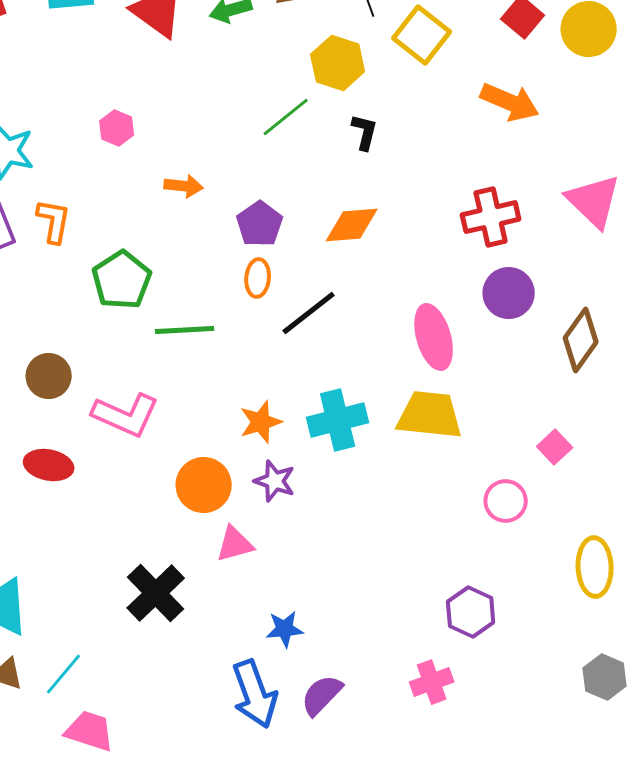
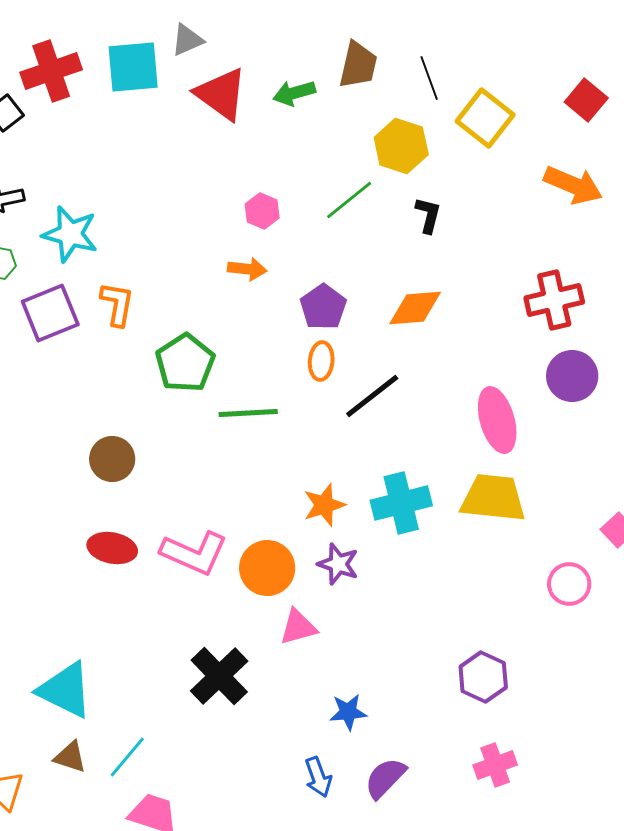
pink hexagon: (117, 128) -> (262, 211), moved
pink L-shape: (126, 415) -> (194, 553), moved
purple hexagon: (471, 612) -> (483, 677), moved
blue arrow: (255, 694) -> (318, 777), size x0.6

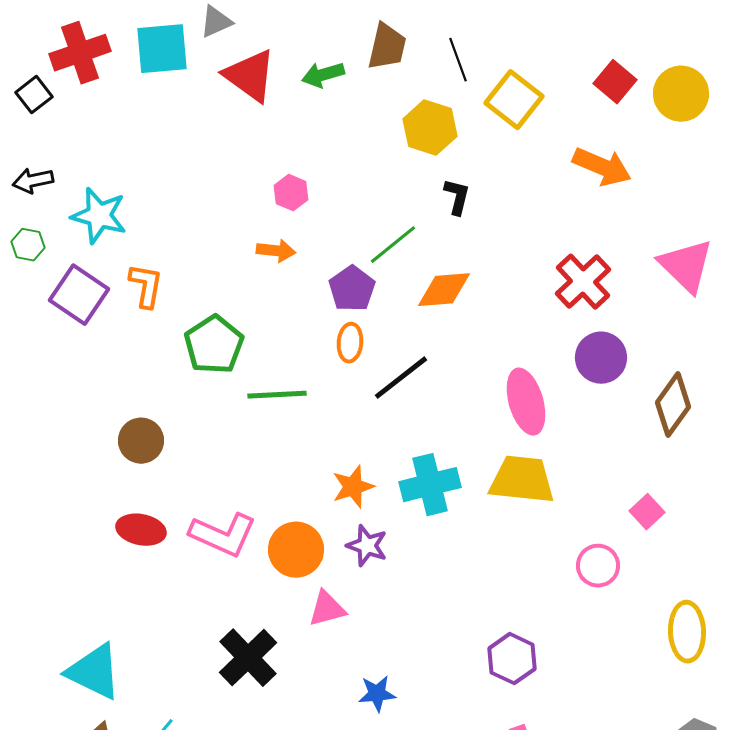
green line: (349, 200) -> (393, 245), moved
red cross: (554, 300) -> (583, 282), turned -30
purple square: (50, 313) -> (79, 295), turned -34

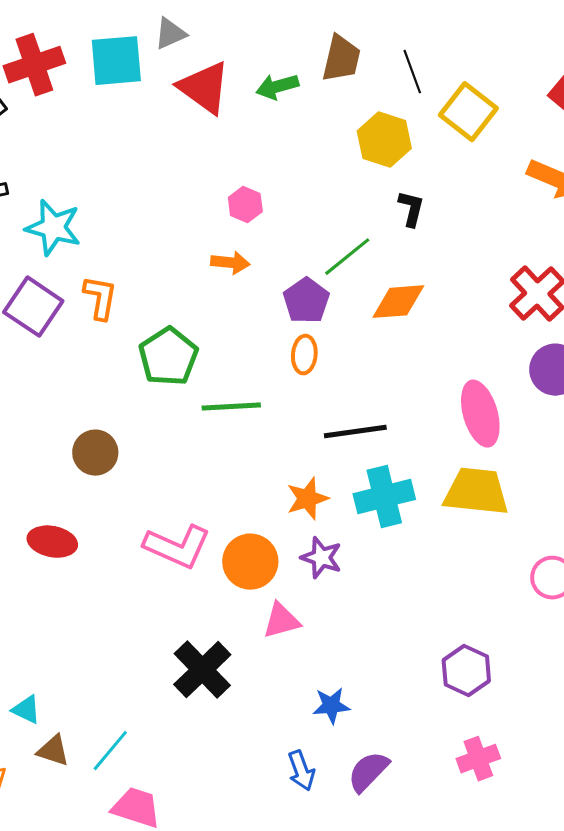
black line: (401, 378) -> (355, 432), moved, turned 30
red ellipse: (141, 530) -> (52, 542), moved
cyan triangle: (94, 672) -> (26, 710), moved, size x0.5

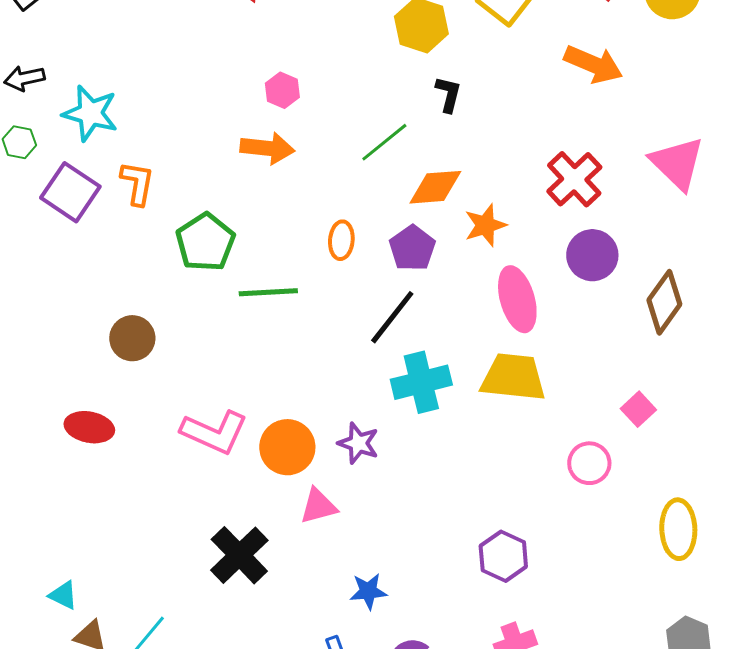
orange arrow: (230, 263) -> (267, 148), size x1.4
purple pentagon: (306, 301) -> (412, 248), moved
black line: (355, 432) -> (392, 317), turned -44
orange star: (307, 499) -> (485, 225), moved

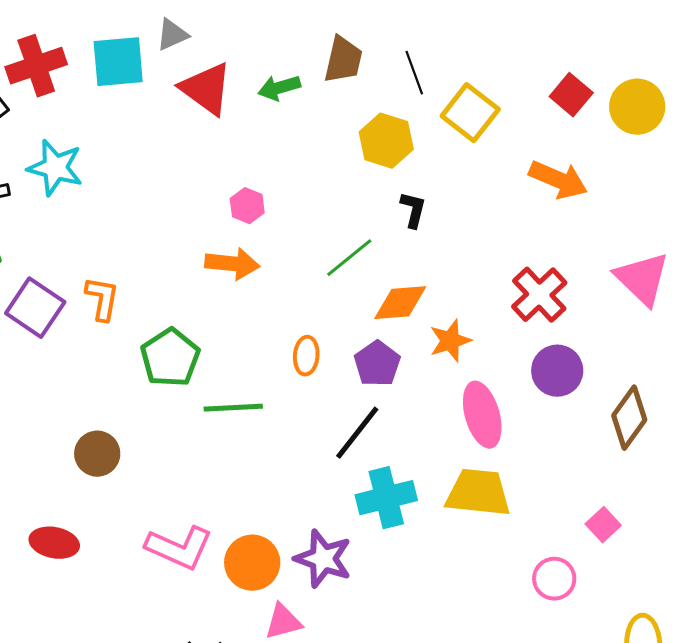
cyan star: (90, 113) -> (55, 168), moved
purple star: (358, 443) -> (323, 559), size x1.4

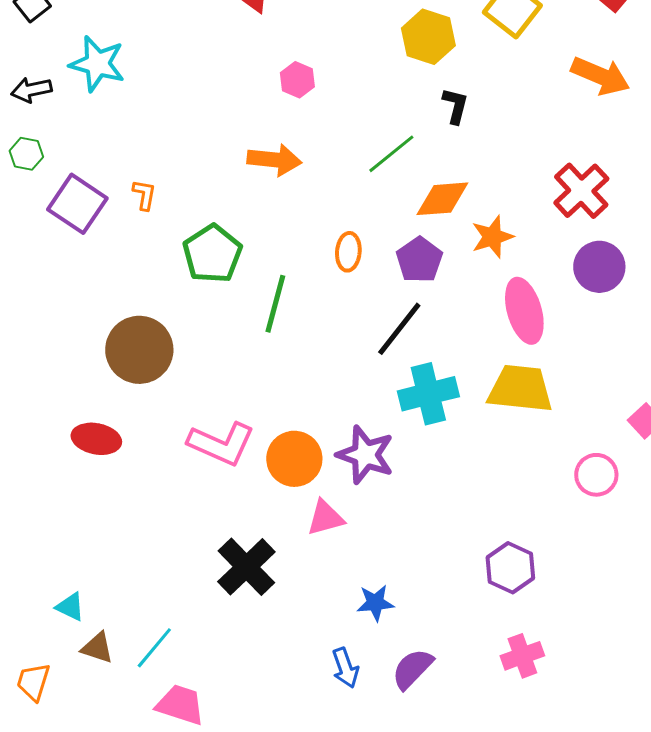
pink hexagon: (247, 206) -> (297, 80), moved
orange L-shape: (102, 299) -> (144, 195), size x0.7
green line: (233, 408) -> (275, 304), turned -72
brown circle: (97, 454) -> (139, 350), size x1.5

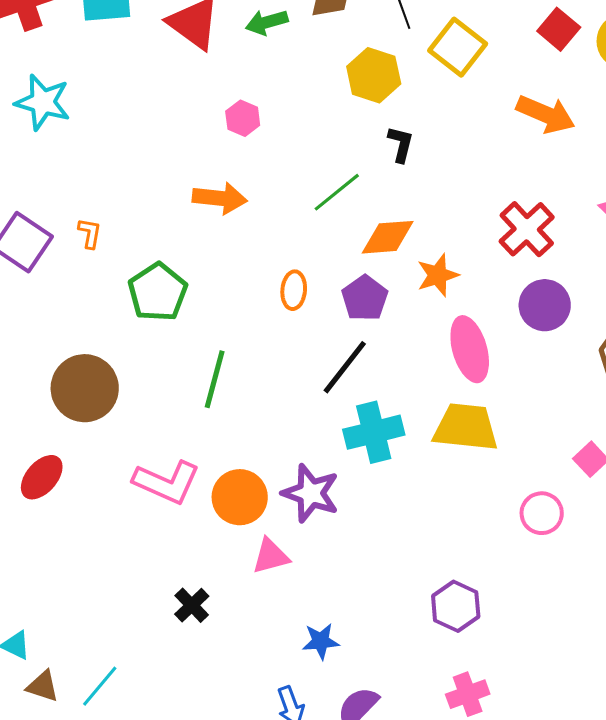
green line: (275, 304) -> (215, 379), moved
red ellipse: (96, 439) -> (42, 477), turned -60
black cross: (246, 567) -> (192, 605), size x0.6

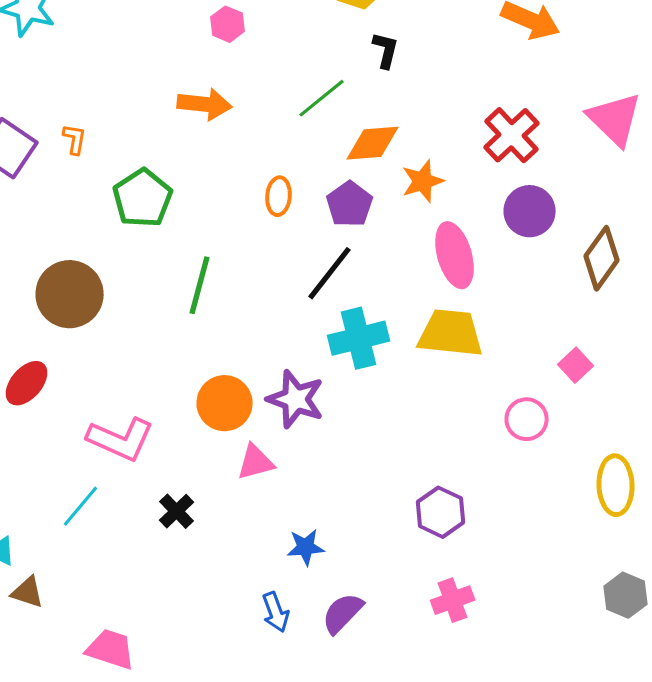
pink L-shape: (167, 482) -> (121, 439), moved
cyan line: (100, 686) -> (81, 506), moved

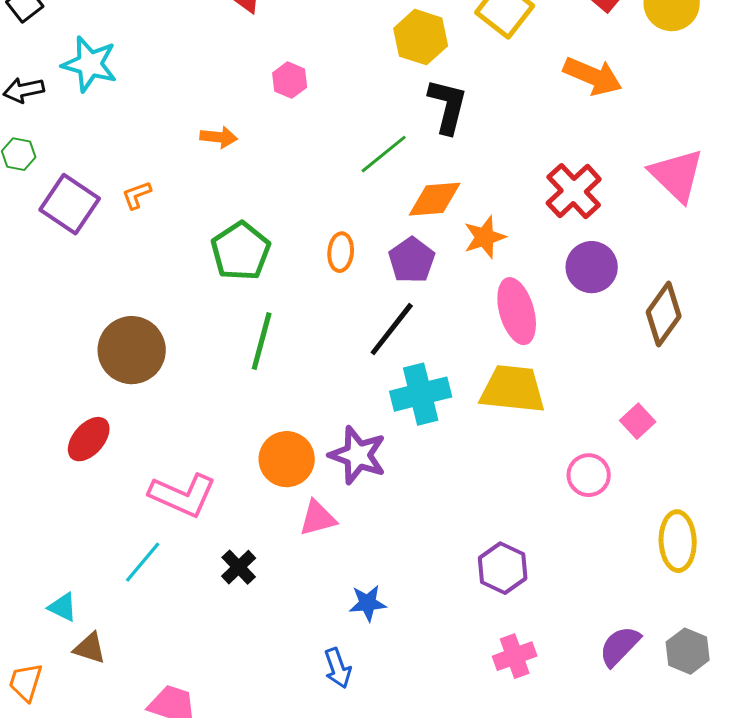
black L-shape: (386, 50) -> (448, 106), size x1.5
orange arrow: (205, 104) -> (219, 137), moved, size x0.7
orange L-shape: (75, 139) -> (137, 195), turned -120
green pentagon: (143, 198) -> (241, 251), moved
purple semicircle: (343, 613) -> (620, 646), moved

